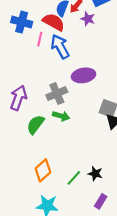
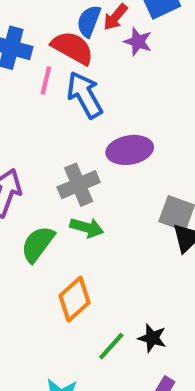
orange diamond: (43, 170) -> (75, 299), moved

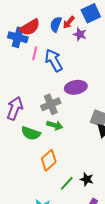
red semicircle: (72, 48) -> (30, 27), moved, turned 120
green semicircle: (38, 244) -> (31, 133), turned -108

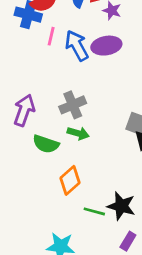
purple ellipse: (76, 87) -> (106, 46), moved
black star: (87, 179) -> (121, 206), size x1.5
green line: (67, 183) -> (94, 211), turned 63

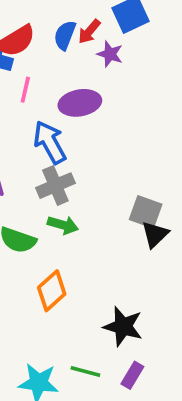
blue arrow: (77, 46) -> (50, 142), moved
purple ellipse: (106, 46) -> (80, 103), moved
green line: (94, 211) -> (85, 371), moved

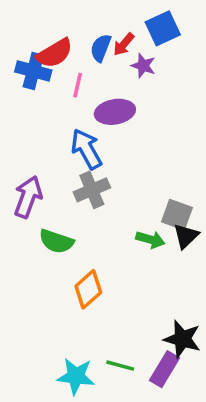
pink line: (25, 90) -> (78, 85), moved
green arrow: (63, 225) -> (150, 240), moved
black star: (123, 326) -> (182, 339), moved
purple rectangle: (132, 375) -> (165, 369), size x1.4

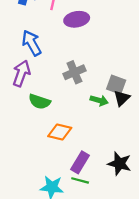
blue arrow: (86, 149) -> (32, 43), moved
gray cross: (92, 190) -> (74, 72), moved
orange diamond: (88, 289) -> (60, 132), turned 55
purple rectangle: (165, 369) -> (80, 162), moved

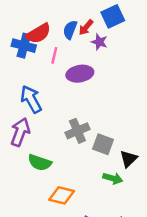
gray square: (116, 85) -> (103, 144), moved
green arrow: (99, 100) -> (113, 178), moved

